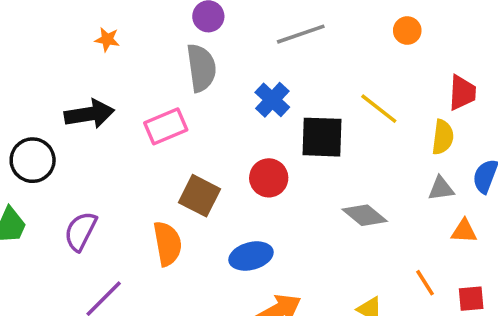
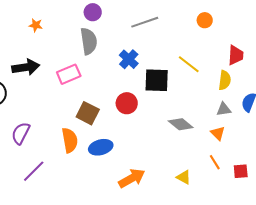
orange triangle: (464, 231) -> (218, 133), moved, turned 42
blue ellipse: (251, 256) -> (101, 147), moved

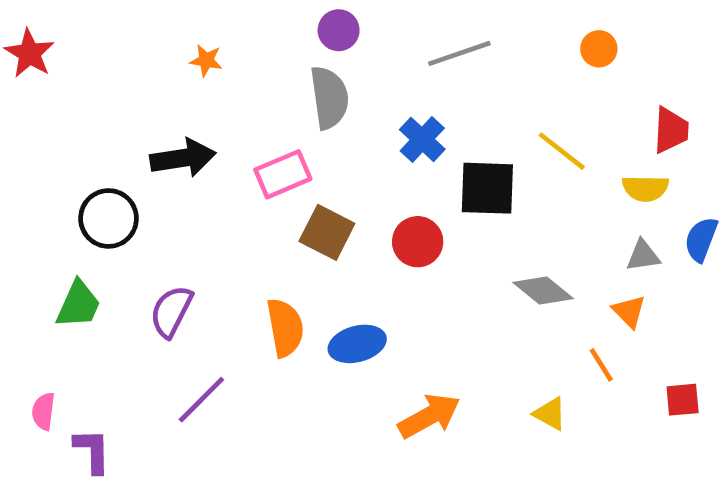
yellow semicircle: (225, 80) -> (645, 188), turned 84
brown square: (88, 113) -> (327, 232), moved
orange line: (215, 162) -> (601, 365), moved

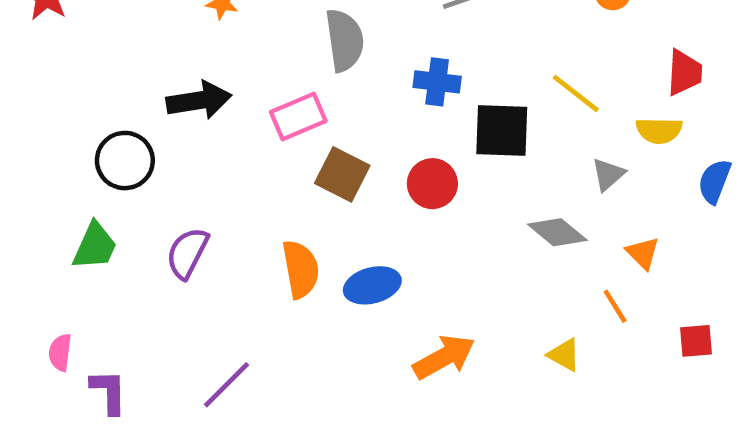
blue cross: (422, 139) -> (437, 82), turned -36
gray triangle: (643, 256) -> (608, 174), moved, turned -33
purple line: (201, 400) -> (227, 385), moved

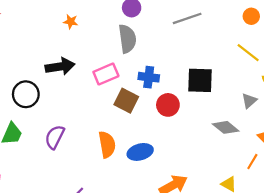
blue cross: (437, 82) -> (149, 77), moved
yellow line: (576, 93) -> (248, 53), moved
orange line: (615, 306) -> (252, 162), turned 63

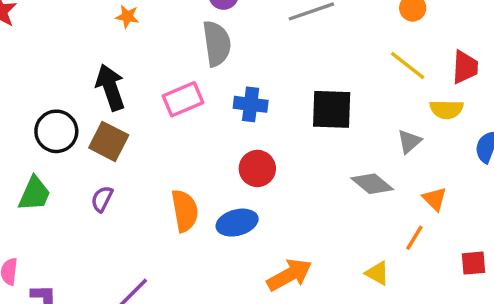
black arrow: (60, 66) -> (110, 87), turned -100
brown square: (126, 101) -> (109, 141), moved
red circle: (168, 105) -> (257, 168), moved
purple semicircle: (55, 137) -> (102, 199), size x0.7

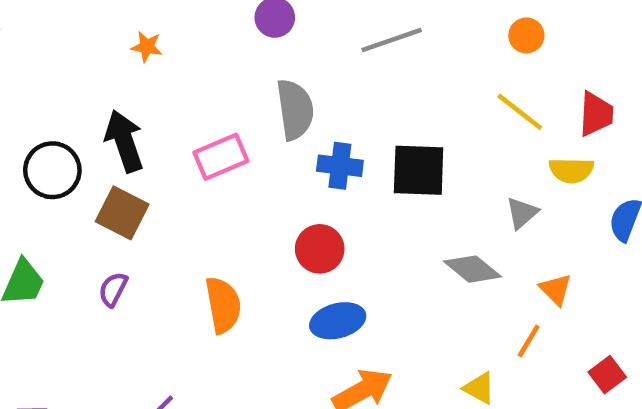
gray semicircle: (217, 44) -> (295, 110), moved
blue cross: (251, 104) -> (340, 166), moved
black circle: (56, 131) -> (52, 170), moved
blue ellipse: (237, 223) -> (338, 321), moved
red square: (473, 263) -> (607, 375), turned -32

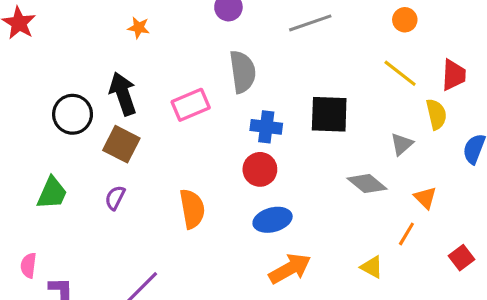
blue cross: (340, 166) -> (266, 127), moved
yellow semicircle: (571, 170) -> (436, 114), turned -104

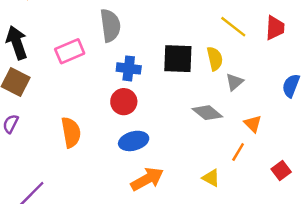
yellow semicircle: (436, 114) -> (215, 59), moved

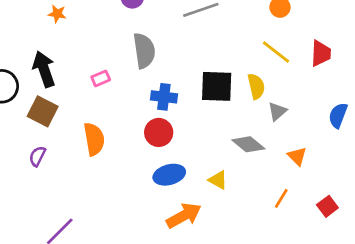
pink rectangle: (70, 51) -> (101, 78), size x0.6
orange semicircle: (71, 132) -> (94, 139), moved
orange line: (238, 152) -> (281, 198), moved
yellow triangle: (211, 178) -> (218, 180), moved

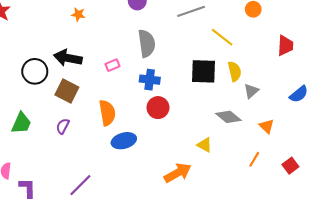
yellow line: (276, 52) -> (222, 37), moved
black arrow: (44, 69) -> (68, 58), turned -60
blue cross: (164, 97) -> (150, 80), moved
blue semicircle: (338, 115) -> (299, 94), turned -150
blue ellipse: (169, 175) -> (124, 141), moved

